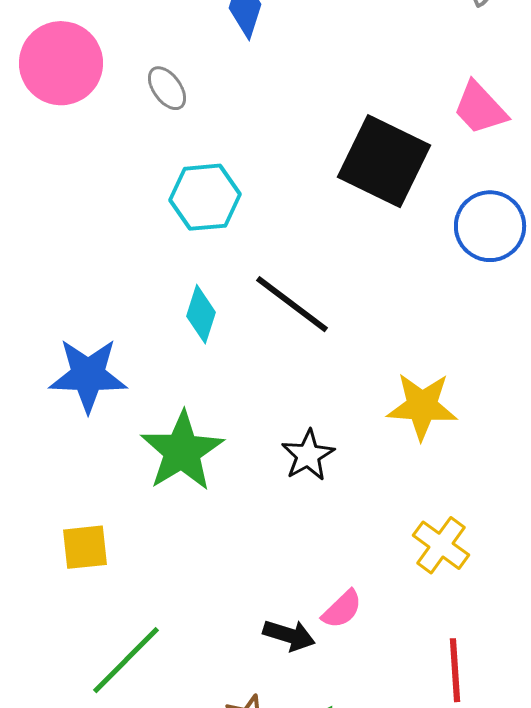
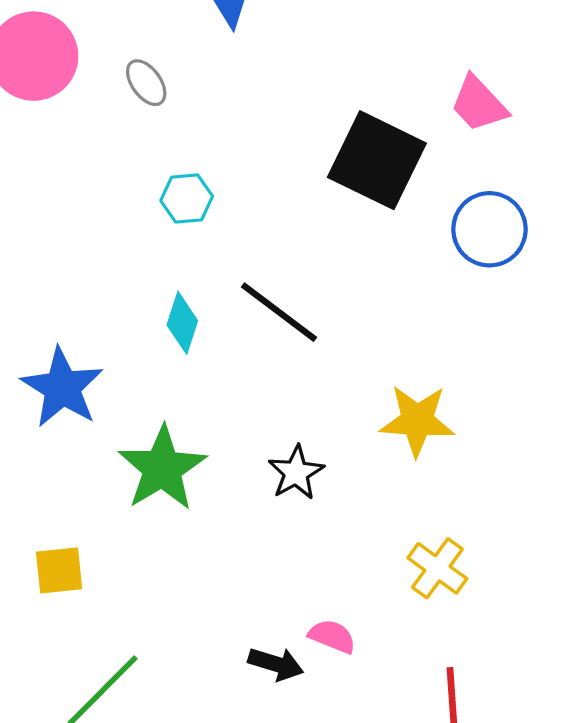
cyan hexagon: (205, 197) -> (187, 198), size x0.7
blue star: (88, 375) -> (62, 388), turned 30
pink semicircle: (342, 609) -> (332, 636), turned -114

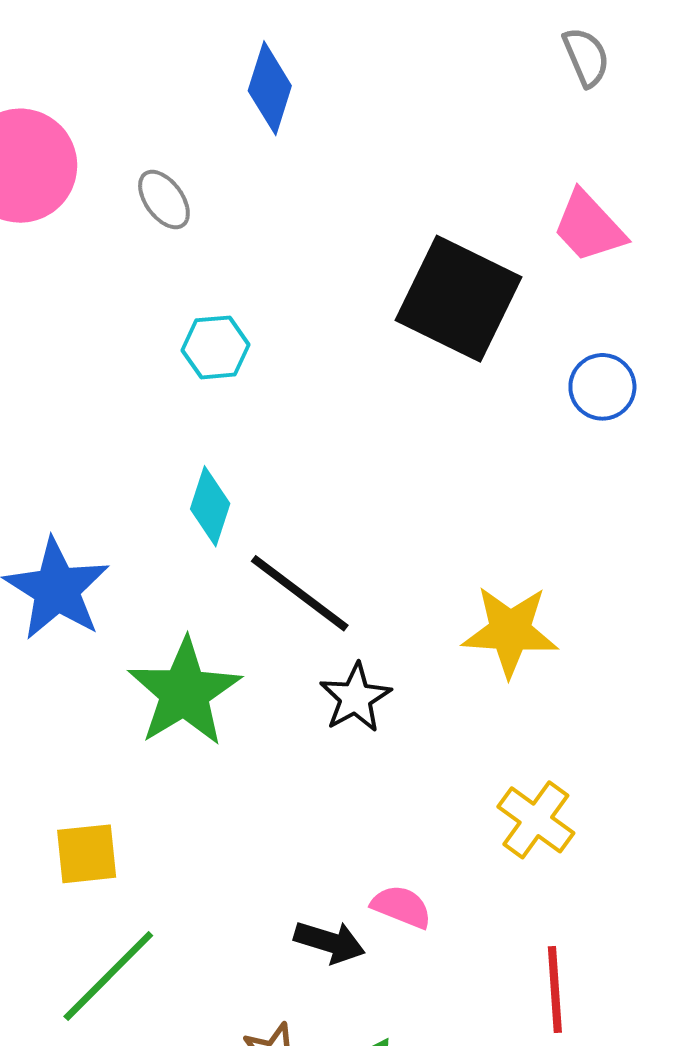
blue circle: (489, 229) -> (602, 387), size x0.7
black line: (279, 312) -> (300, 593), moved
yellow square: (59, 570) -> (87, 854), moved

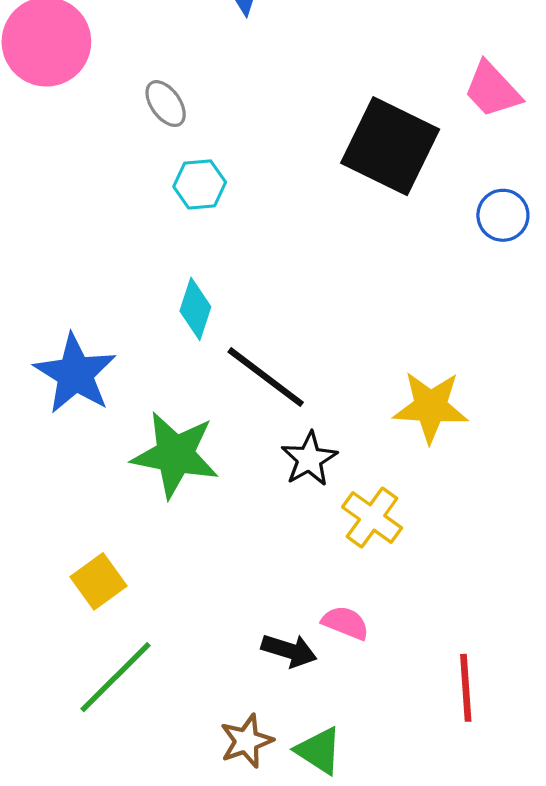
gray ellipse: (164, 200) -> (166, 104), moved
green star: (184, 692) -> (175, 455), turned -30
yellow cross: (536, 820) -> (372, 518), moved
yellow square: (87, 854) -> (99, 581), turned -30

